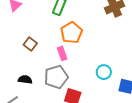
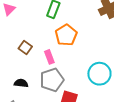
pink rectangle: (62, 53) -> (49, 57), moved
cyan circle: (104, 72) -> (99, 74), size x1.5

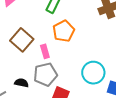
brown square: (25, 48) -> (22, 40), size x1.6
black semicircle: (21, 83) -> (22, 83), moved

